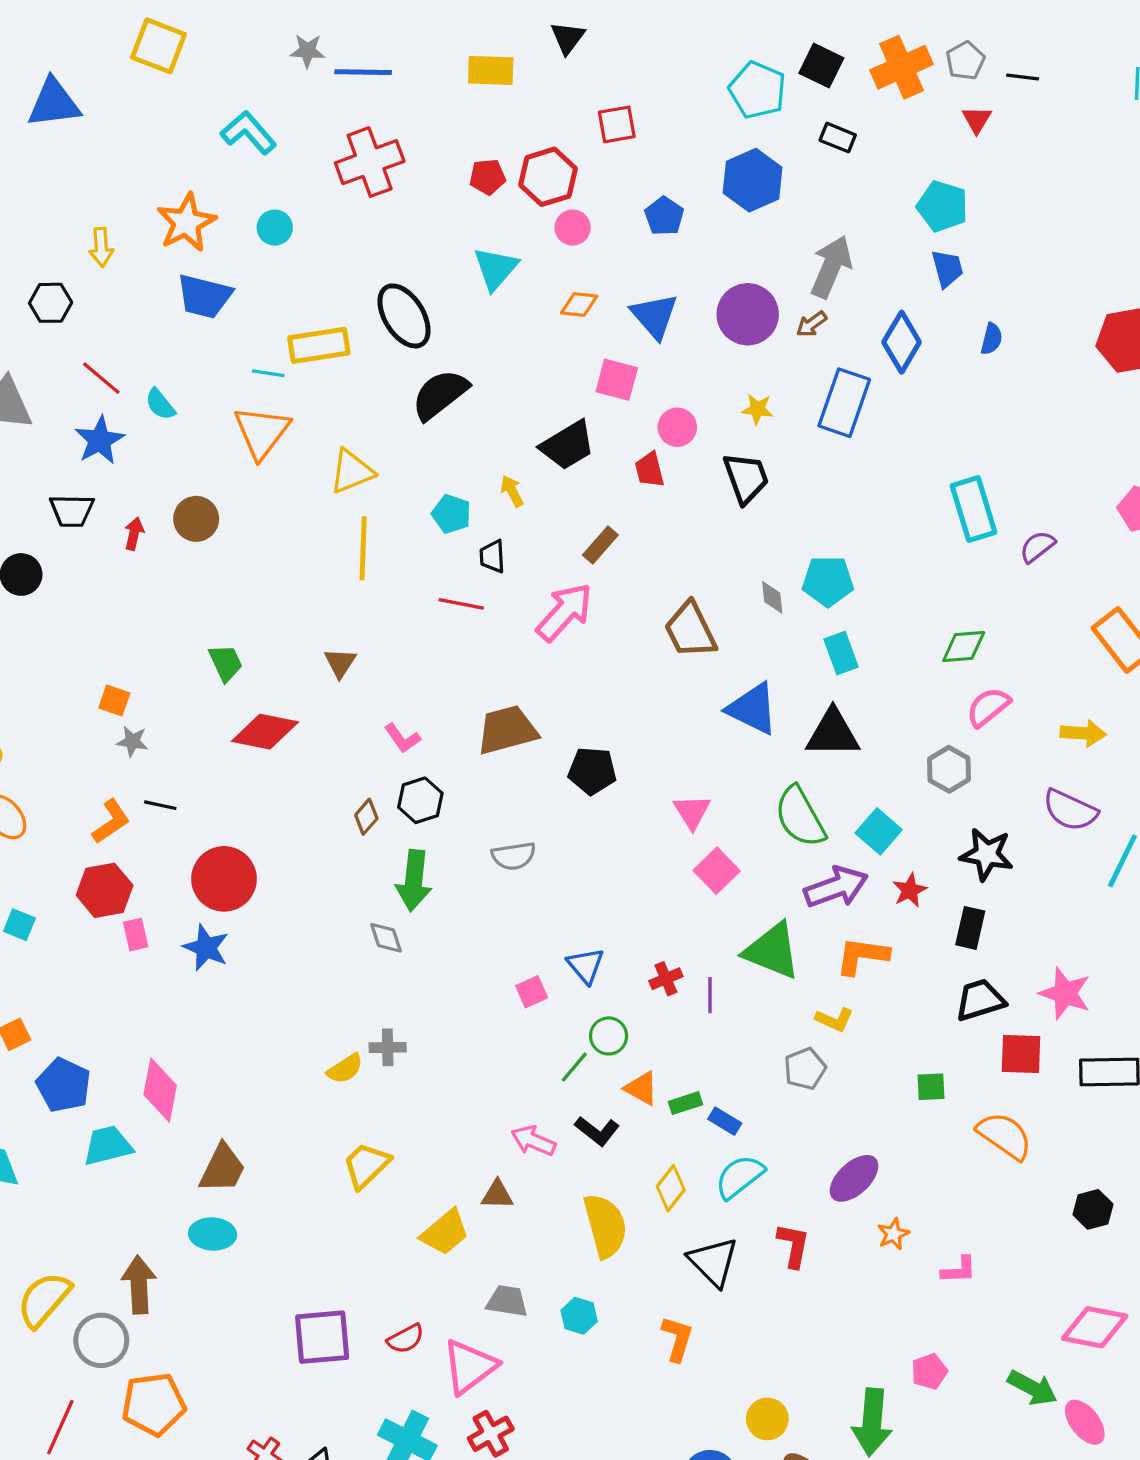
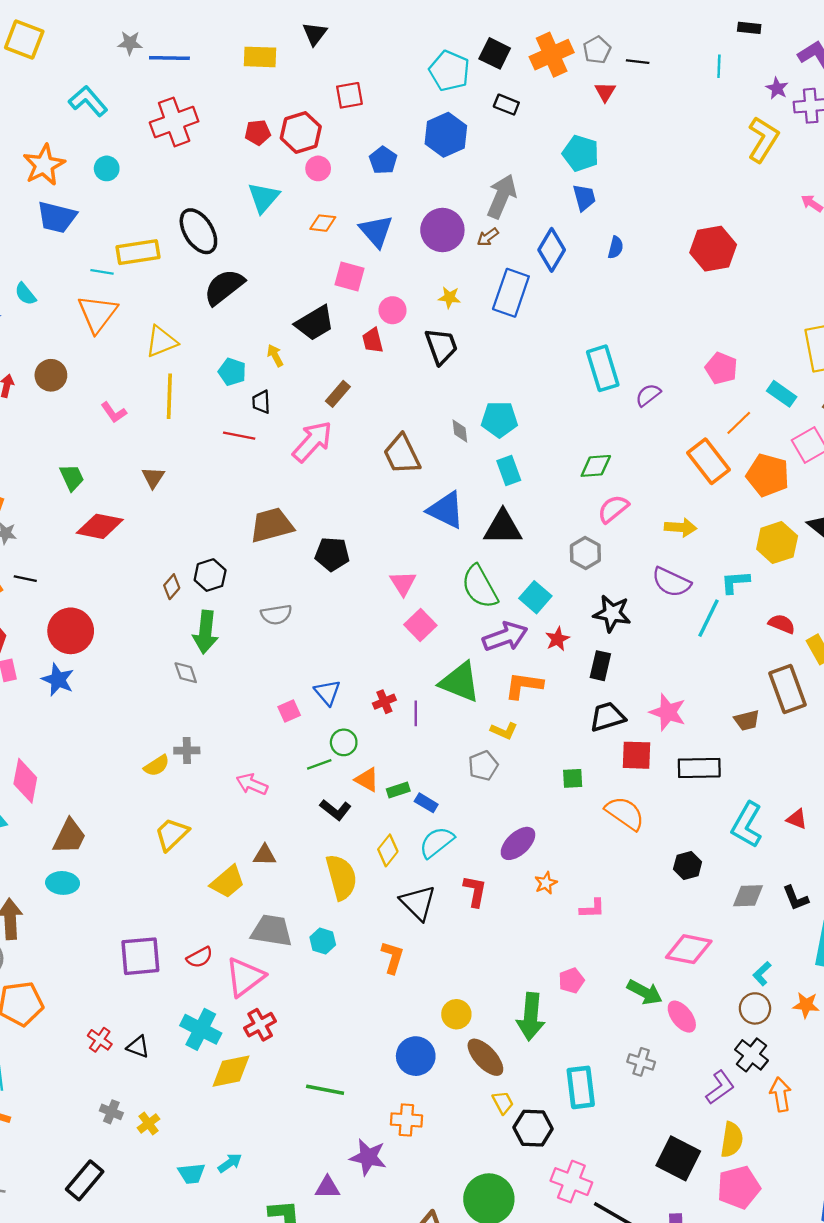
pink L-shape: (402, 738) -> (114, 412), moved
green line: (574, 1067) -> (319, 764), turned 30
pink arrow: (533, 1141) -> (252, 784), moved
gray trapezoid: (507, 1301) -> (272, 931), size x1.4

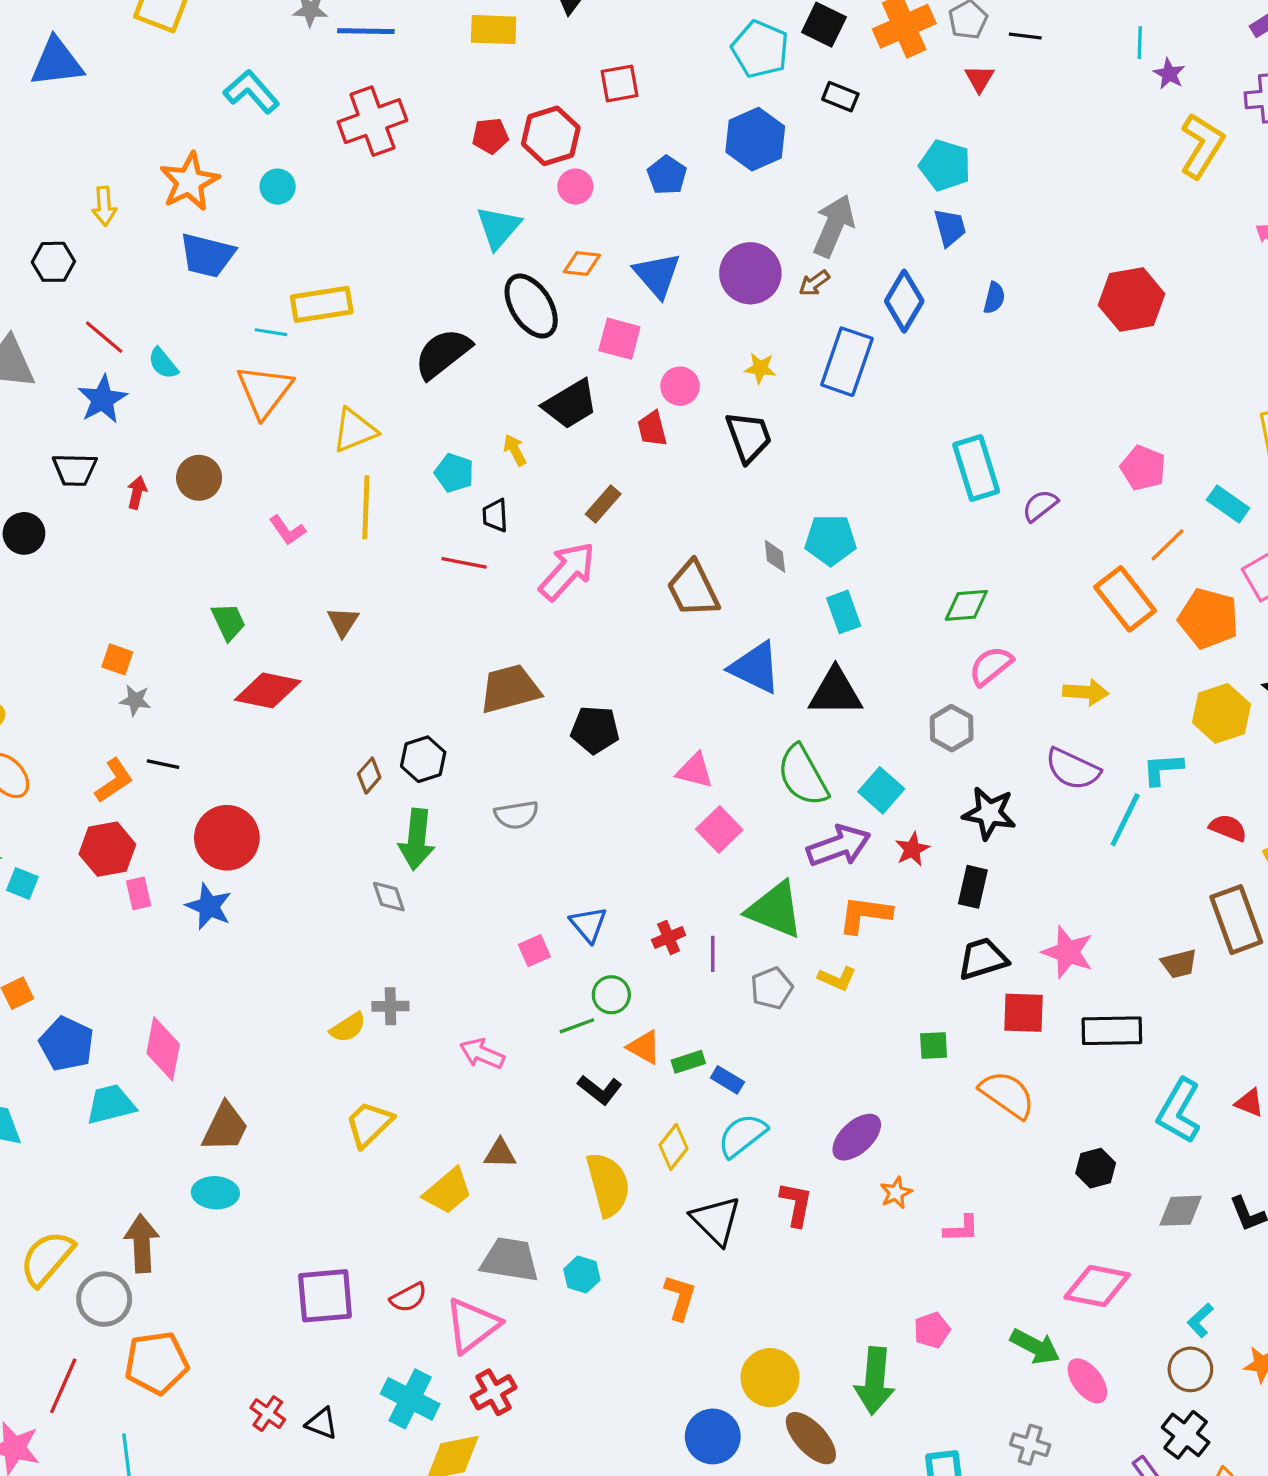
purple star: (777, 88) -> (1169, 74), moved
black ellipse: (198, 231) -> (531, 306), moved
pink triangle: (403, 583) -> (695, 771), turned -44
gray pentagon: (483, 766) -> (772, 988), moved
yellow circle: (456, 1014) -> (770, 1378), size x1.4

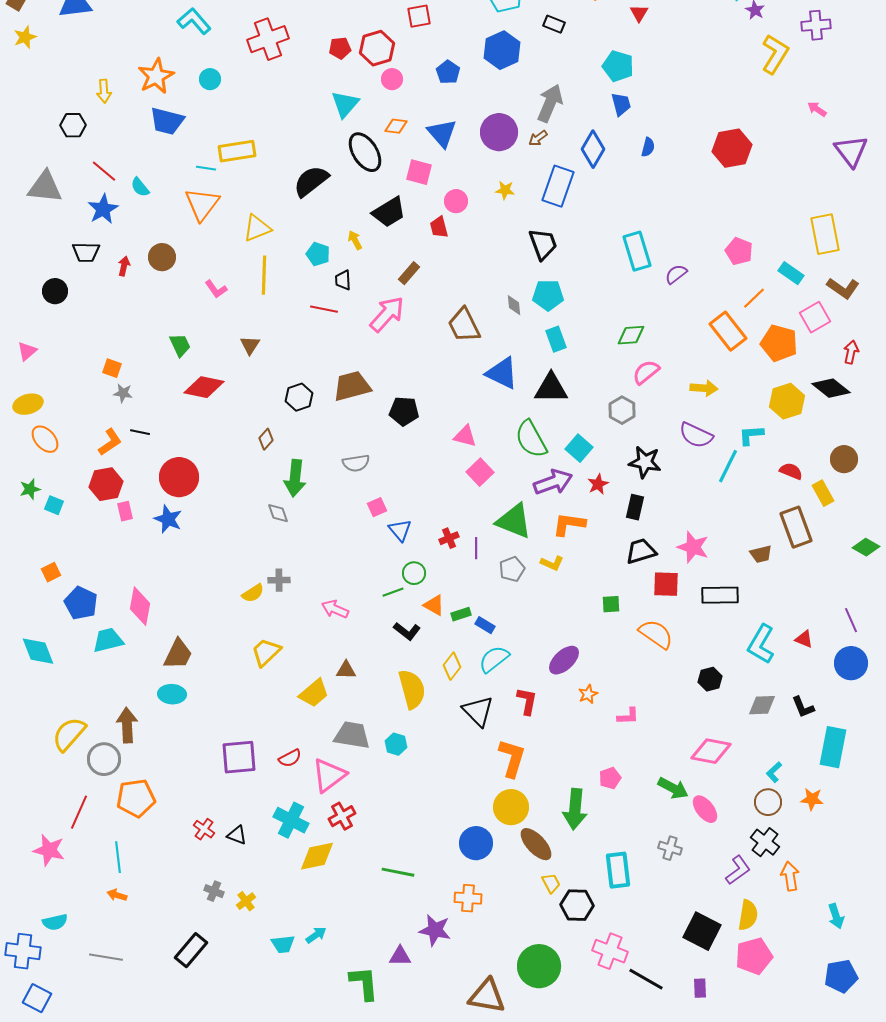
black trapezoid: (749, 437) -> (543, 244), moved
black hexagon: (423, 759) -> (299, 397), moved
pink square: (534, 951) -> (377, 507), moved
orange L-shape: (680, 1297) -> (512, 758), moved, size x1.4

